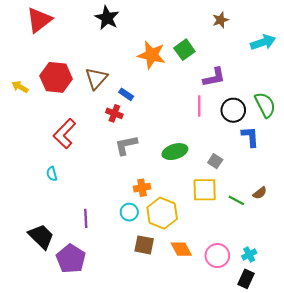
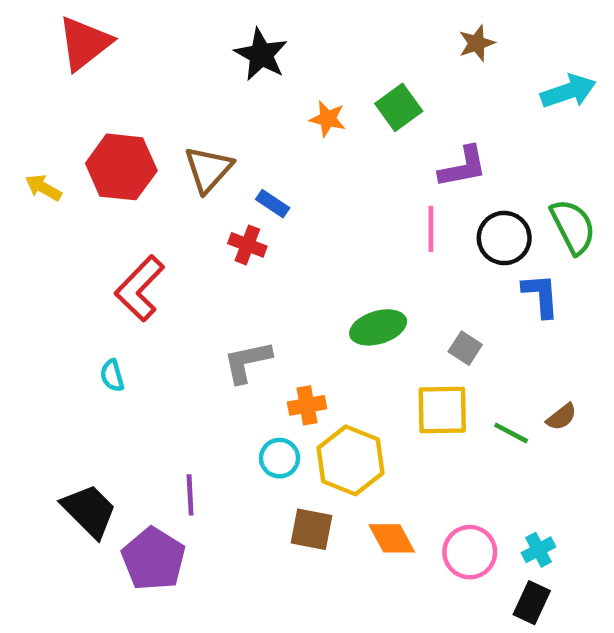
black star: (107, 18) -> (261, 55), moved
orange star: (152, 55) -> (328, 119), size x0.6
gray L-shape: (126, 145) -> (247, 362), moved
purple line: (86, 218) -> (190, 495), moved

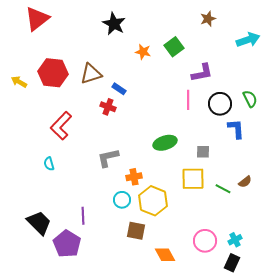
brown triangle: (208, 169) -> (91, 74), turned 30
green semicircle: (573, 227) -> (250, 99), size x0.7
gray square: (465, 348) -> (203, 152), turned -32
orange diamond: (392, 538) -> (165, 255), moved

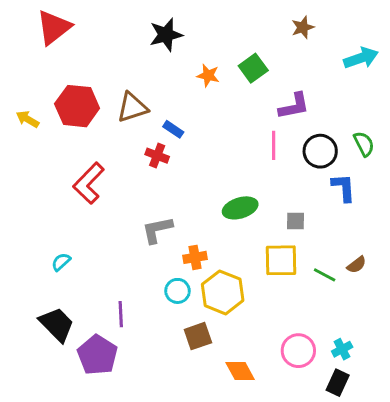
black star: (114, 24) -> (166, 35), turned 30
cyan semicircle: (49, 164) -> (61, 262), moved, turned 64
brown square: (136, 231) -> (198, 336), turned -30

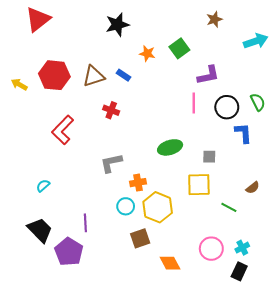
blue rectangle: (173, 129) -> (124, 75), moved
green line: (325, 275) -> (229, 207), moved

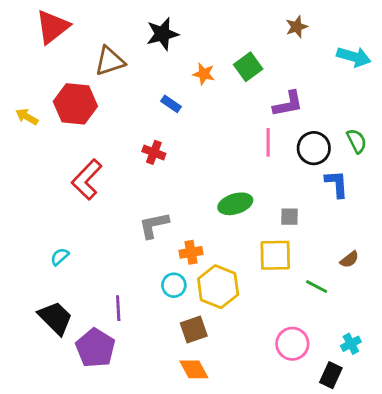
cyan arrow: (256, 41) -> (354, 57), turned 35
brown triangle: (94, 76) -> (110, 61), moved
cyan cross: (242, 248) -> (351, 344), moved
orange diamond: (170, 263) -> (194, 369), moved

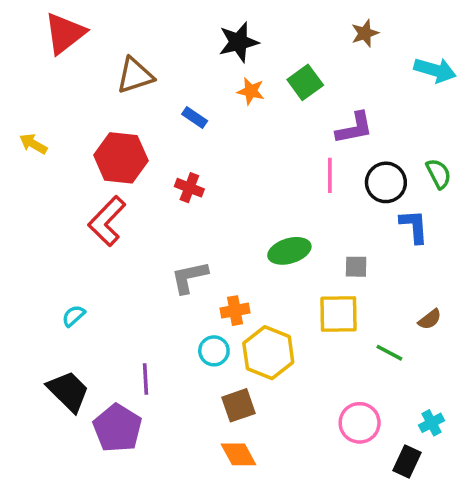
black star: (162, 34) -> (239, 42), moved
red hexagon: (75, 104) -> (121, 158), moved
blue rectangle: (171, 104) -> (195, 118), moved

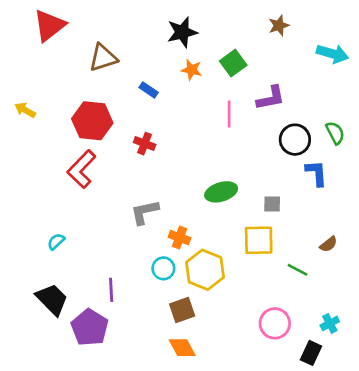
pink line: (330, 175) -> (229, 114), moved
orange cross: (235, 311) -> (180, 238), turned 30

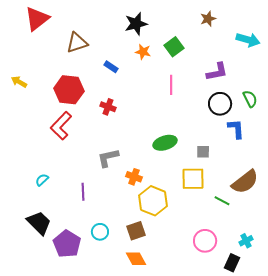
purple L-shape: (271, 98) -> (217, 72), moved
brown semicircle: (328, 244) -> (245, 182), size x2.0
cyan circle: (163, 268) -> (100, 232), moved
purple line: (111, 290) -> (83, 192), moved

